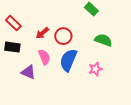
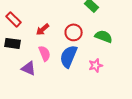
red circle: (63, 36) -> (74, 32), moved

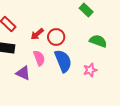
red circle: (74, 32) -> (56, 37), moved
blue semicircle: (69, 56) -> (63, 61), turned 135

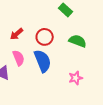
red circle: (56, 37) -> (45, 37), moved
pink star: (90, 70) -> (76, 78), moved

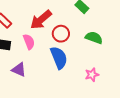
red arrow: (17, 34) -> (41, 20), moved, size x1.6
pink semicircle: (19, 58) -> (29, 42), moved

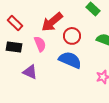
blue semicircle: (59, 58) -> (70, 60), turned -45

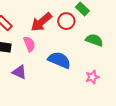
red circle: (72, 36) -> (66, 21), moved

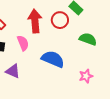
red arrow: (41, 22) -> (35, 21), turned 125

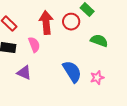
blue semicircle: (53, 59) -> (72, 72), moved, turned 35

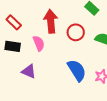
red circle: (71, 22) -> (76, 32), moved

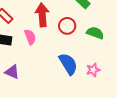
purple triangle: (29, 71) -> (12, 72), moved

